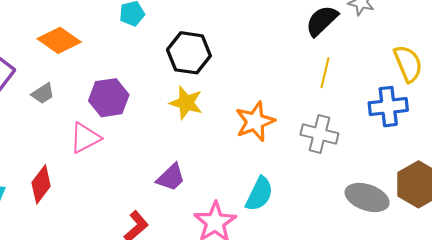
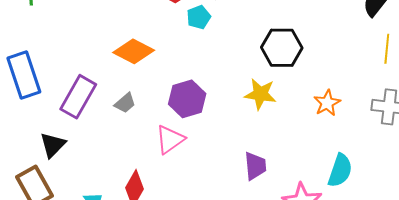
black hexagon: (189, 53) -> (282, 48), moved
orange star: (255, 121) -> (327, 103), size x0.7
purple trapezoid: (171, 177) -> (255, 166), turned -44

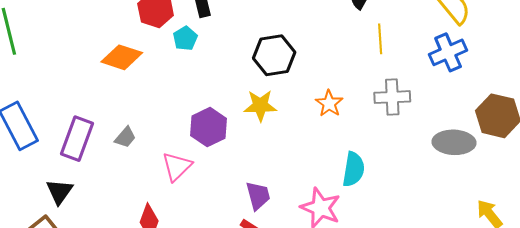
orange diamond: (134, 51) -> (122, 57), moved
purple hexagon: (187, 99) -> (209, 127), moved
purple trapezoid: (255, 166) -> (258, 196), moved

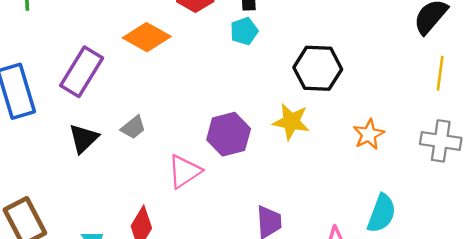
cyan pentagon: (185, 38) -> (244, 31), moved
purple rectangle: (77, 139) -> (82, 72), moved
black triangle: (59, 192) -> (84, 138), moved

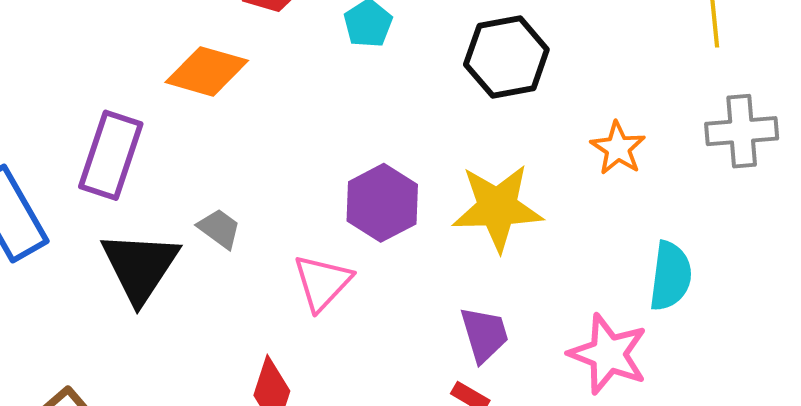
yellow star: (291, 122) -> (497, 208), moved, size x1.4
gray trapezoid: (133, 127) -> (219, 229), turned -92
black triangle: (84, 138) -> (140, 267), size x1.5

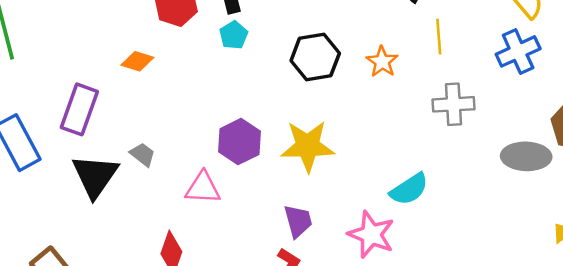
orange diamond: (207, 71) -> (137, 61), size x0.7
orange star: (618, 148) -> (382, 62), moved
cyan semicircle: (670, 276) -> (409, 189), turned 48
pink triangle: (322, 282) -> (203, 188), turned 48

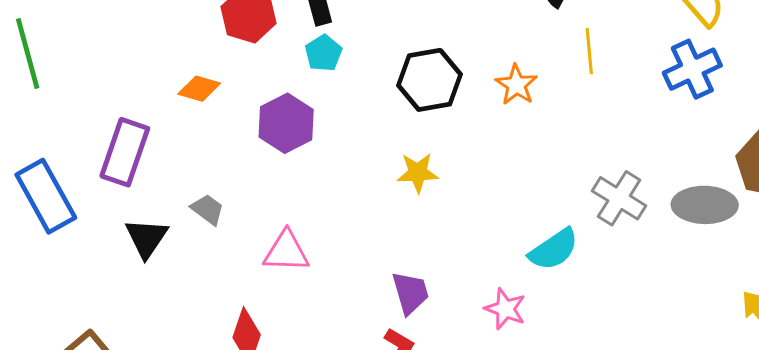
gray cross: (453, 104) -> (619, 198), moved, turned 36
purple hexagon: (240, 142) -> (286, 123), moved
yellow star: (308, 146) -> (418, 173), moved, size x0.6
black triangle: (95, 176) -> (146, 238), size x0.7
pink star: (371, 234) -> (505, 309), size x0.7

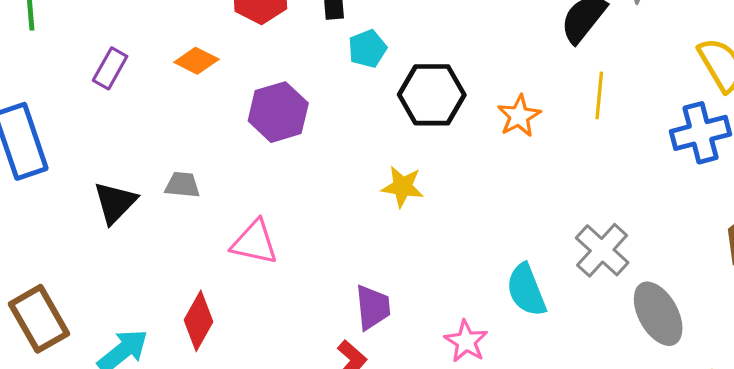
cyan pentagon: (323, 53) -> (367, 49), moved
purple rectangle: (125, 152) -> (110, 68), moved, size x0.6
gray ellipse: (705, 205) -> (658, 314), moved, turned 50
gray trapezoid: (208, 209) -> (182, 185), turned -42
cyan semicircle: (554, 249) -> (526, 290), turned 92

